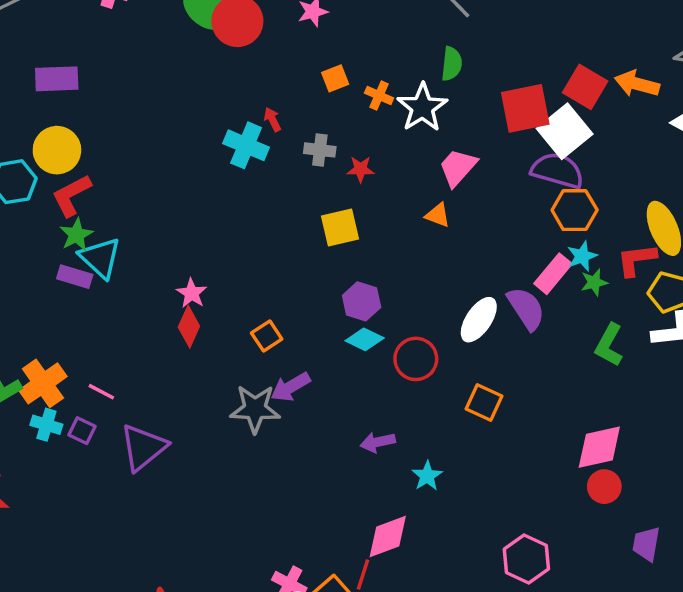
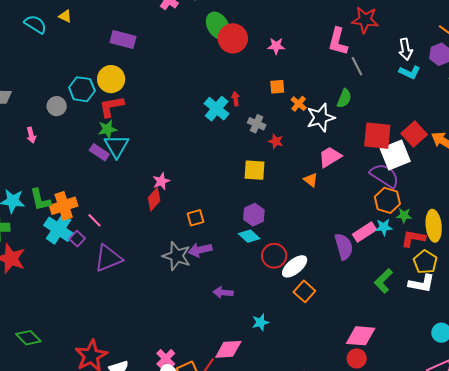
green star: (594, 282) -> (404, 215), moved
white ellipse: (479, 320) -> (295, 266), moved
cyan cross: (46, 425) -> (58, 229), size x1.6
purple arrow: (378, 442) -> (223, 293), moved

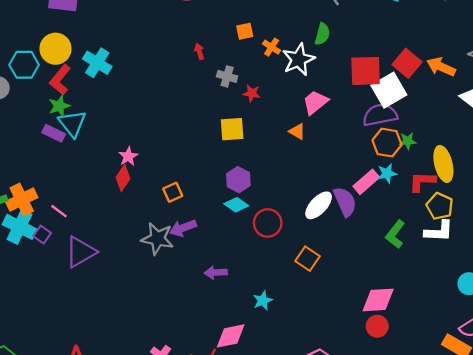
red L-shape: (111, 107) -> (60, 80), turned -32
cyan cross: (217, 109) -> (97, 63), moved
purple semicircle: (385, 176) -> (380, 115), turned -36
green star: (404, 215) -> (408, 141), moved
white ellipse: (295, 266) -> (319, 205), moved

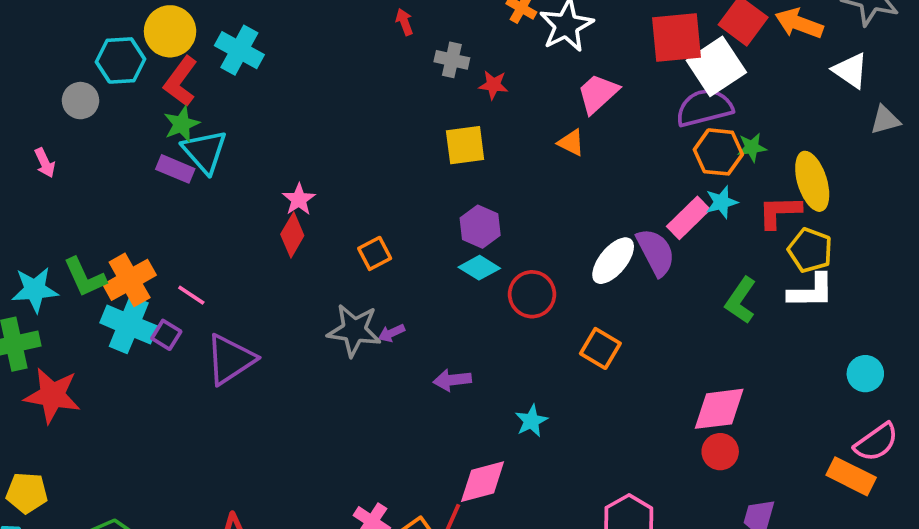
purple arrow: (183, 228) -> (391, 333), moved, size x0.6

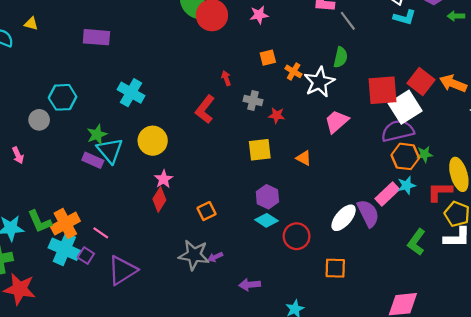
yellow circle: (170, 31) -> (153, 141), moved
red L-shape: (181, 81) -> (205, 109), moved
orange triangle: (571, 143) -> (304, 158), moved
orange square: (600, 348) -> (335, 268), turned -30

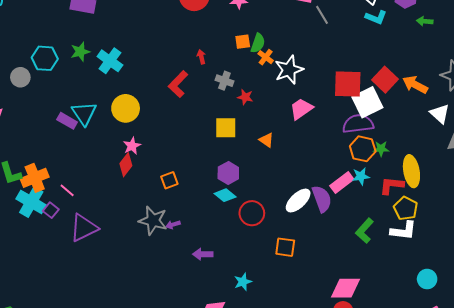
green semicircle: (341, 57) -> (258, 43), moved
green star: (97, 135) -> (80, 52), moved

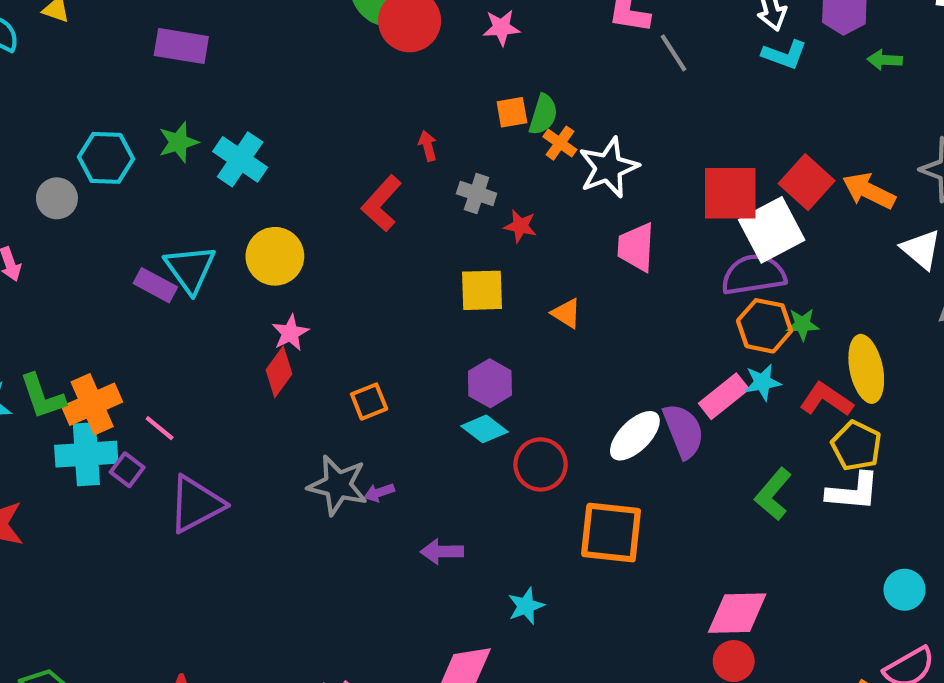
pink trapezoid: (301, 109) -> (636, 247), turned -50
red L-shape: (392, 185) -> (826, 399), turned 30
cyan cross: (31, 202) -> (86, 454), turned -32
orange square: (285, 247) -> (611, 533), size x1.5

